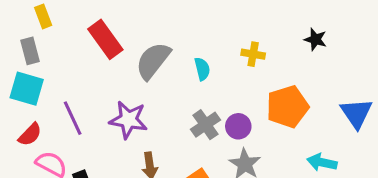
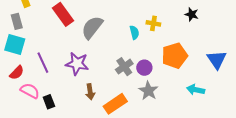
cyan semicircle: (202, 69) -> (134, 32), moved

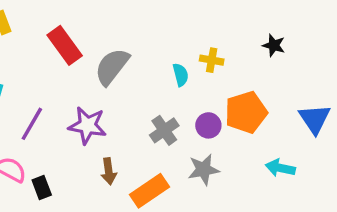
purple line: (43, 63) -> (32, 124), turned 55
purple circle: (144, 68) -> (208, 125), moved
gray star: (148, 91) -> (203, 170), turned 30

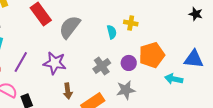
black star: (274, 45) -> (196, 14), moved
blue triangle: (315, 119) -> (194, 59), turned -50
cyan arrow: (280, 168) -> (174, 79), moved

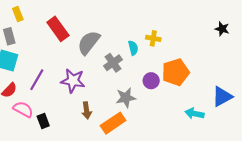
blue triangle: (194, 59) -> (222, 97), moved, turned -35
gray cross: (102, 66) -> (113, 63), moved
cyan arrow: (174, 79) -> (195, 114), moved
gray star: (126, 90) -> (126, 98), moved

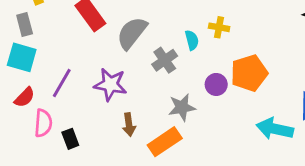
pink semicircle: (23, 109) -> (43, 123), turned 66
cyan arrow: (195, 114) -> (275, 129), size x1.4

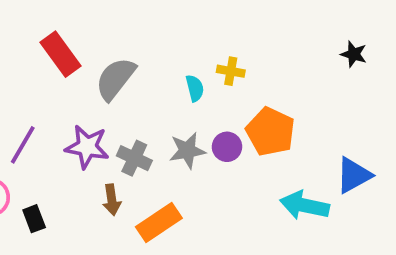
gray cross: (165, 60) -> (134, 158), moved, turned -30
orange pentagon: (249, 73) -> (270, 132), turned -30
gray star: (182, 107) -> (187, 151), moved

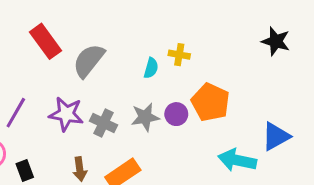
black star: (354, 54) -> (276, 41), size x1.4
cyan semicircle: (195, 88) -> (151, 68), turned 30
brown arrow: (112, 200) -> (80, 169), moved

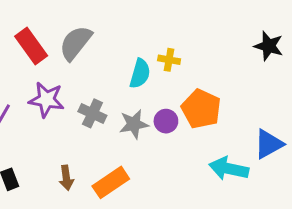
gray semicircle: (89, 61) -> (76, 43), moved
cyan semicircle: (151, 68) -> (140, 74), size x1.4
purple star: (66, 114) -> (46, 100), moved
gray cross: (103, 123) -> (92, 113), moved

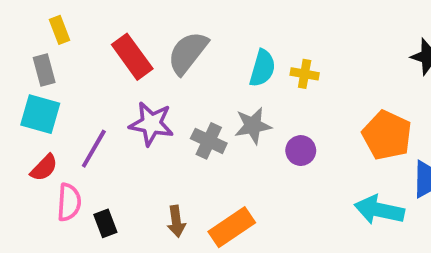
cyan semicircle: (140, 74) -> (262, 68), moved
orange pentagon: (201, 109) -> (387, 135), moved
gray star: (134, 124) -> (253, 126), moved

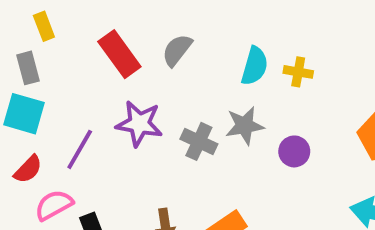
gray semicircle: (188, 53) -> (177, 50), size x0.7
pink semicircle: (69, 202) -> (54, 205), turned -123

